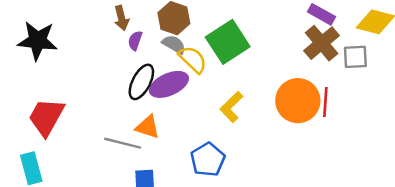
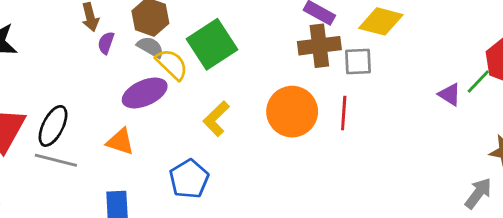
brown cross: (322, 43) -> (319, 46), turned 33
black ellipse: (141, 82) -> (53, 126), moved
red line: (325, 102) -> (344, 113), moved
gray line: (123, 143) -> (56, 160), moved

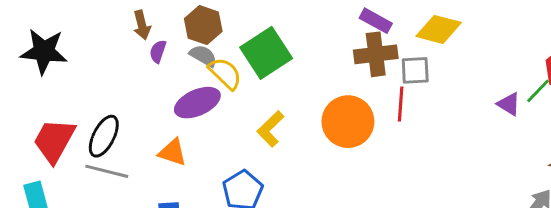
red line: (344, 113) -> (401, 104), moved

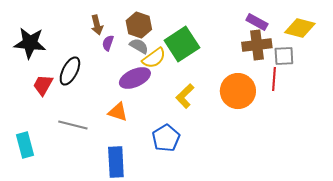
yellow semicircle: (225, 73) -> (154, 58), turned 100
black ellipse: (104, 136) -> (70, 71), moved
red trapezoid: (54, 141) -> (43, 85), moved, size x0.7

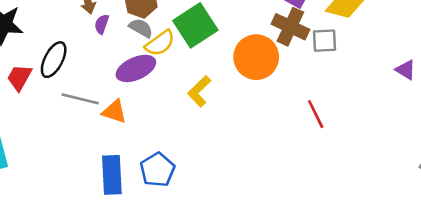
brown cross: (257, 45) -> (290, 27), turned 32
red line: (274, 79) -> (316, 114), moved, turned -30
orange circle: (238, 91) -> (256, 57), moved
gray line: (73, 125) -> (80, 99), moved
blue pentagon: (166, 138) -> (157, 170), moved

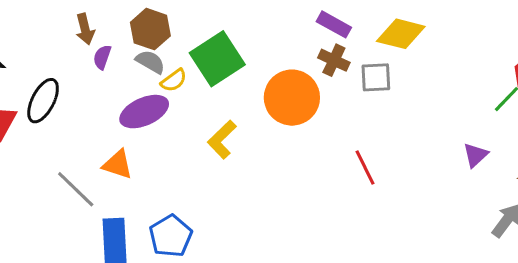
brown cross: (290, 27) -> (334, 60), size x0.7
yellow semicircle: (160, 43) -> (174, 80), size x0.7
purple triangle: (406, 70) -> (475, 155), moved, turned 45
gray line: (80, 99) -> (76, 189), moved, turned 30

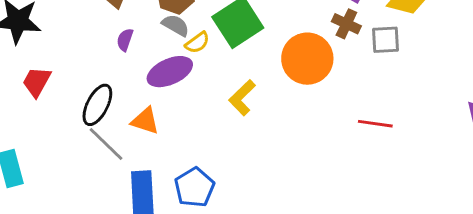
purple semicircle: (102, 57) -> (125, 40), moved
black ellipse: (43, 101) -> (97, 105), moved
red line: (365, 168) -> (375, 124), turned -56

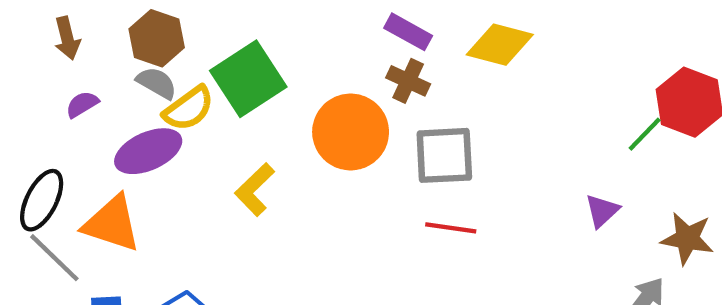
purple semicircle: (125, 40) -> (82, 104), turned 40
gray square: (385, 40) -> (444, 155), moved, size x1.4
yellow semicircle: (197, 43) -> (189, 109), size x1.4
orange triangle: (145, 121) -> (112, 224), size x1.4

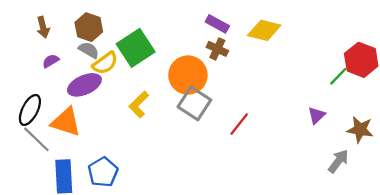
gray square: (444, 155) -> (194, 103), moved, turned 36
red line: (451, 228) -> (239, 124), turned -60

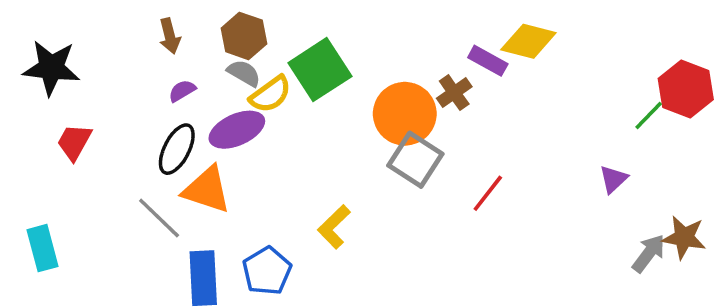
purple rectangle: (217, 24) -> (488, 61), moved
brown cross: (217, 49) -> (454, 93), moved, turned 30
yellow L-shape: (139, 104) -> (334, 227), moved
black ellipse: (30, 110) -> (177, 149), moved
brown star: (360, 130) -> (684, 237), moved

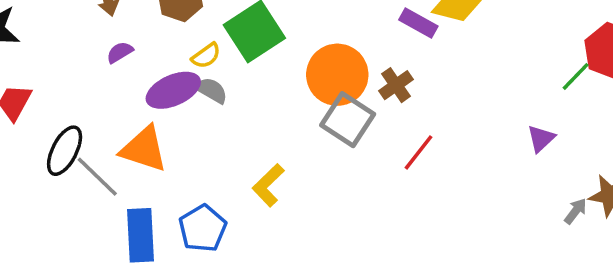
gray semicircle: (244, 73) -> (211, 90), moved
brown cross: (454, 93) -> (396, 85), moved
yellow semicircle: (270, 94) -> (206, 56), size x0.7
black ellipse: (177, 149) -> (65, 151), moved
gray arrow: (649, 253) -> (576, 211), size x0.7

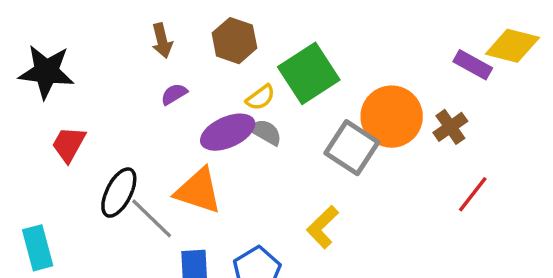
gray square: (348, 120) -> (352, 148), moved

